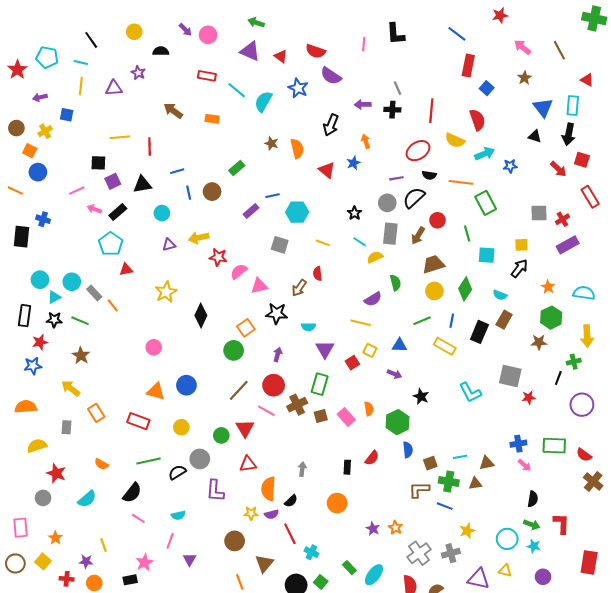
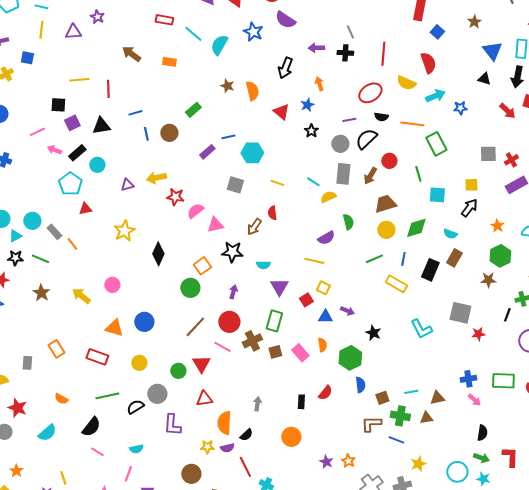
cyan circle: (162, 213) -> (97, 165), moved
black star: (354, 213) -> (311, 131), moved
green diamond: (465, 289) -> (416, 228), turned 40
blue triangle: (400, 345) -> (325, 317), moved
yellow arrow: (71, 388) -> (81, 296), moved

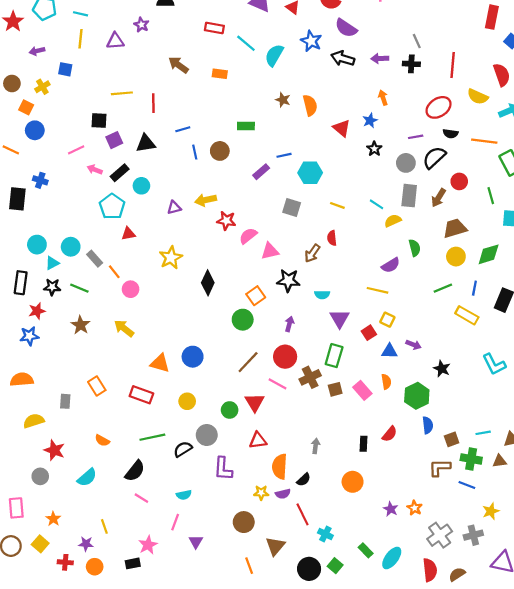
black arrow: (285, 68) -> (343, 58), moved, turned 85
green rectangle: (193, 110) -> (246, 126), turned 42
pink circle: (112, 285) -> (131, 289), moved

